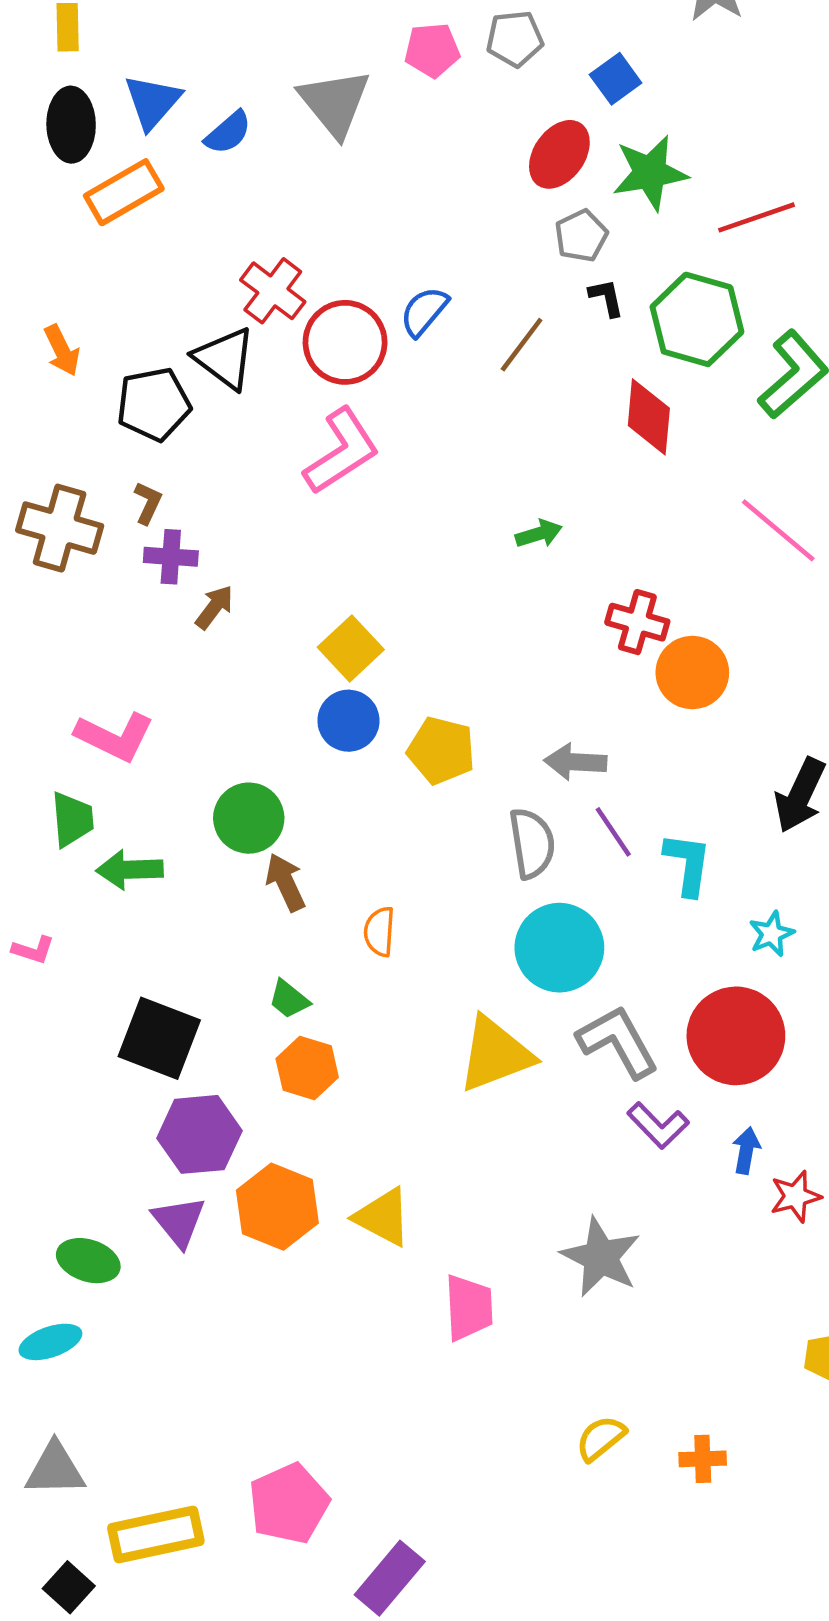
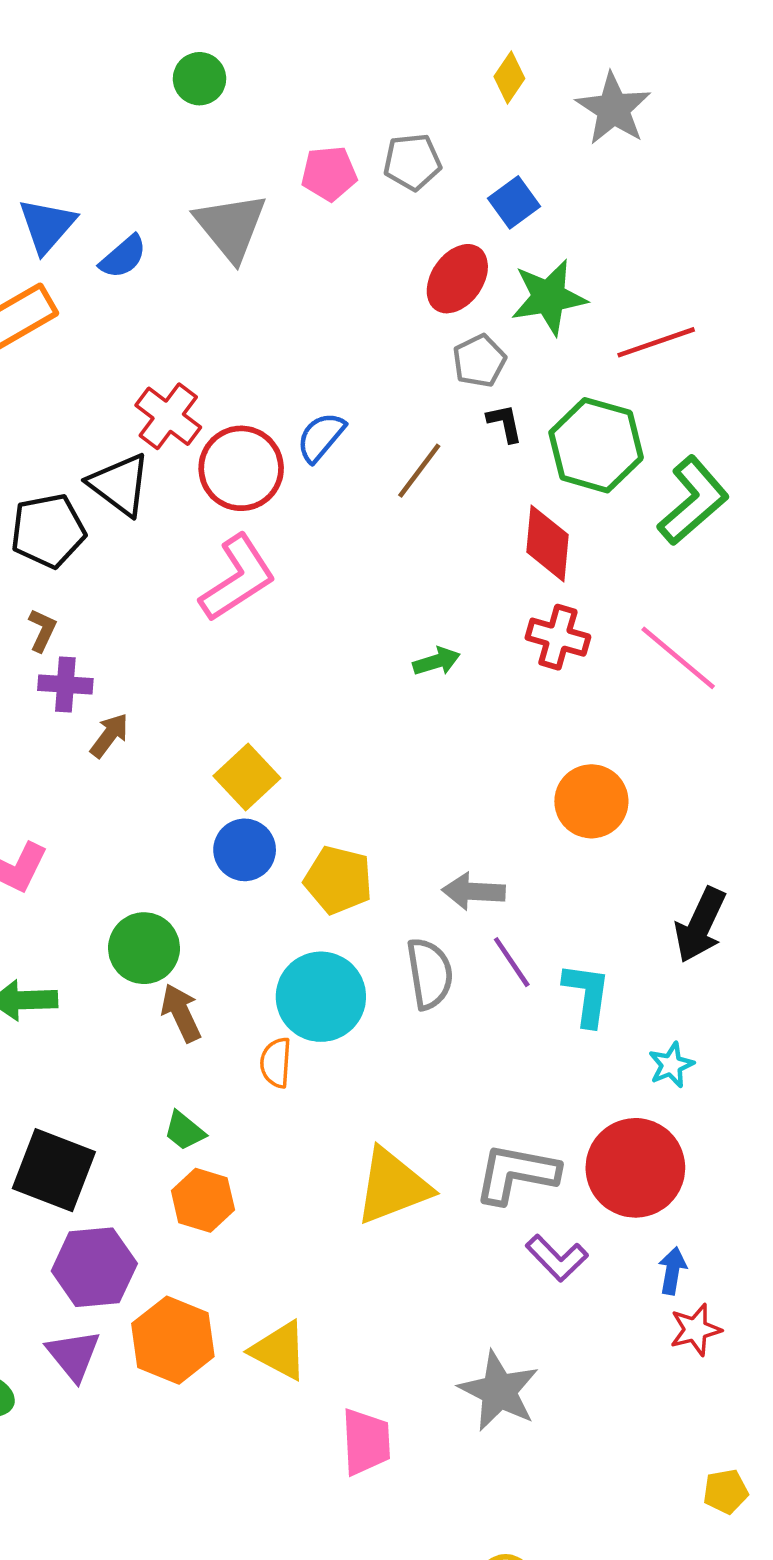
red cross: (637, 622) -> (558, 637), moved
cyan circle: (559, 948) -> (321, 997), moved
gray L-shape: (618, 1042) -> (516, 1174), turned -50
blue arrow: (746, 1151) -> (672, 1271), moved

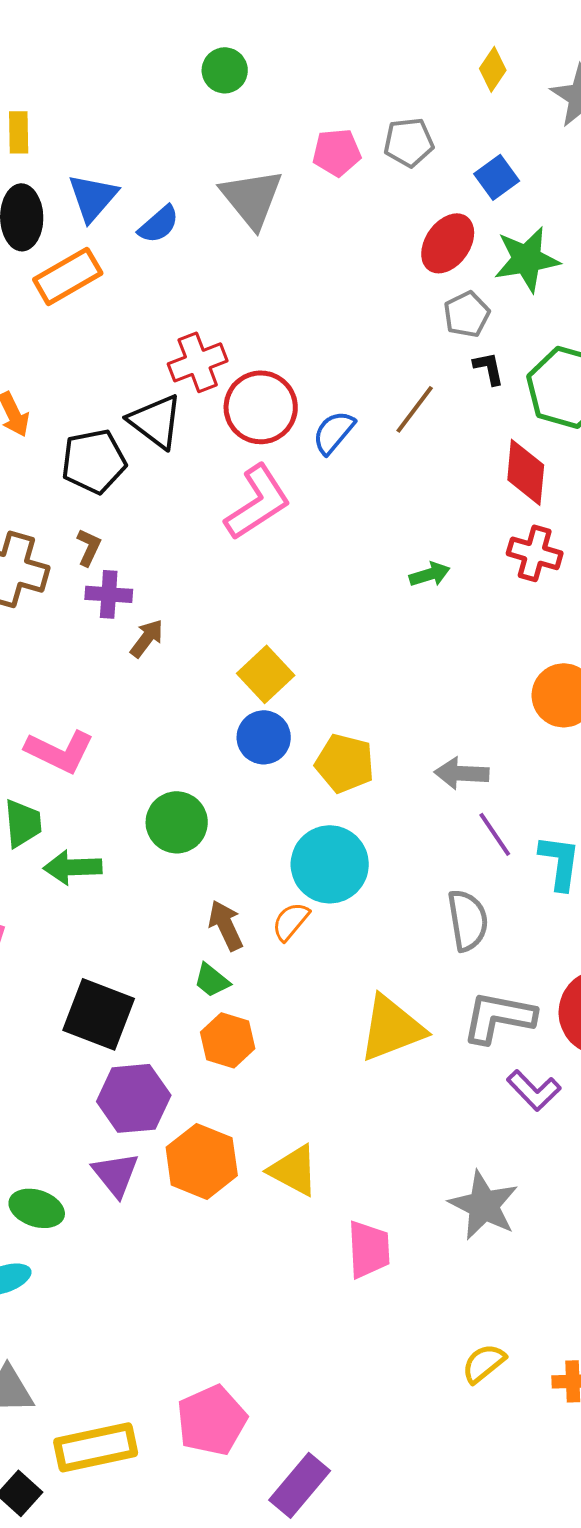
red cross: (168, 416) -> (198, 362), turned 32
blue semicircle: (321, 437) -> (334, 432), moved
gray semicircle: (430, 974) -> (468, 920), moved
brown arrow: (181, 1013) -> (226, 925), moved
orange semicircle: (276, 1063) -> (291, 921), turned 36

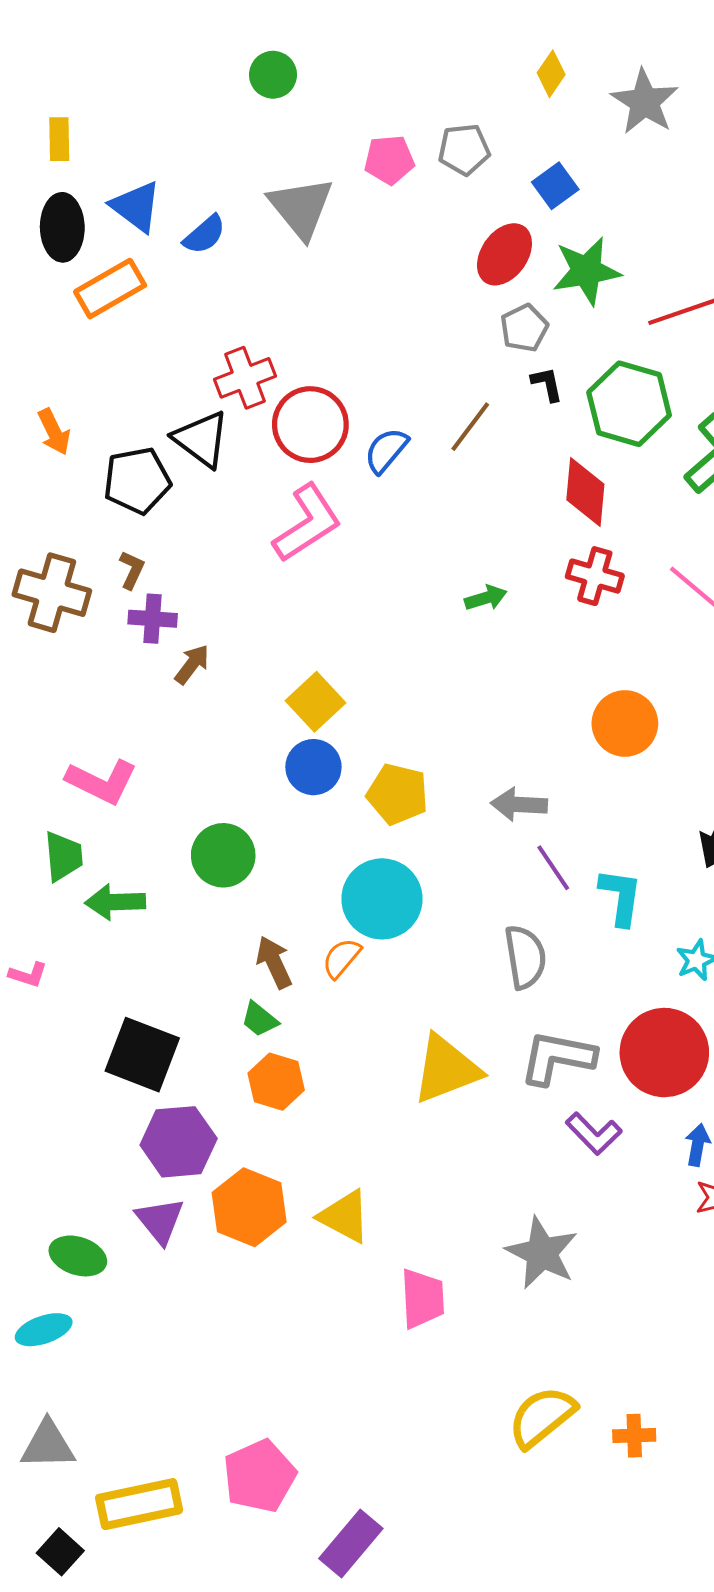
blue triangle: (93, 197) -> (136, 207), turned -34
yellow semicircle: (484, 1363) -> (542, 1417), size x1.5

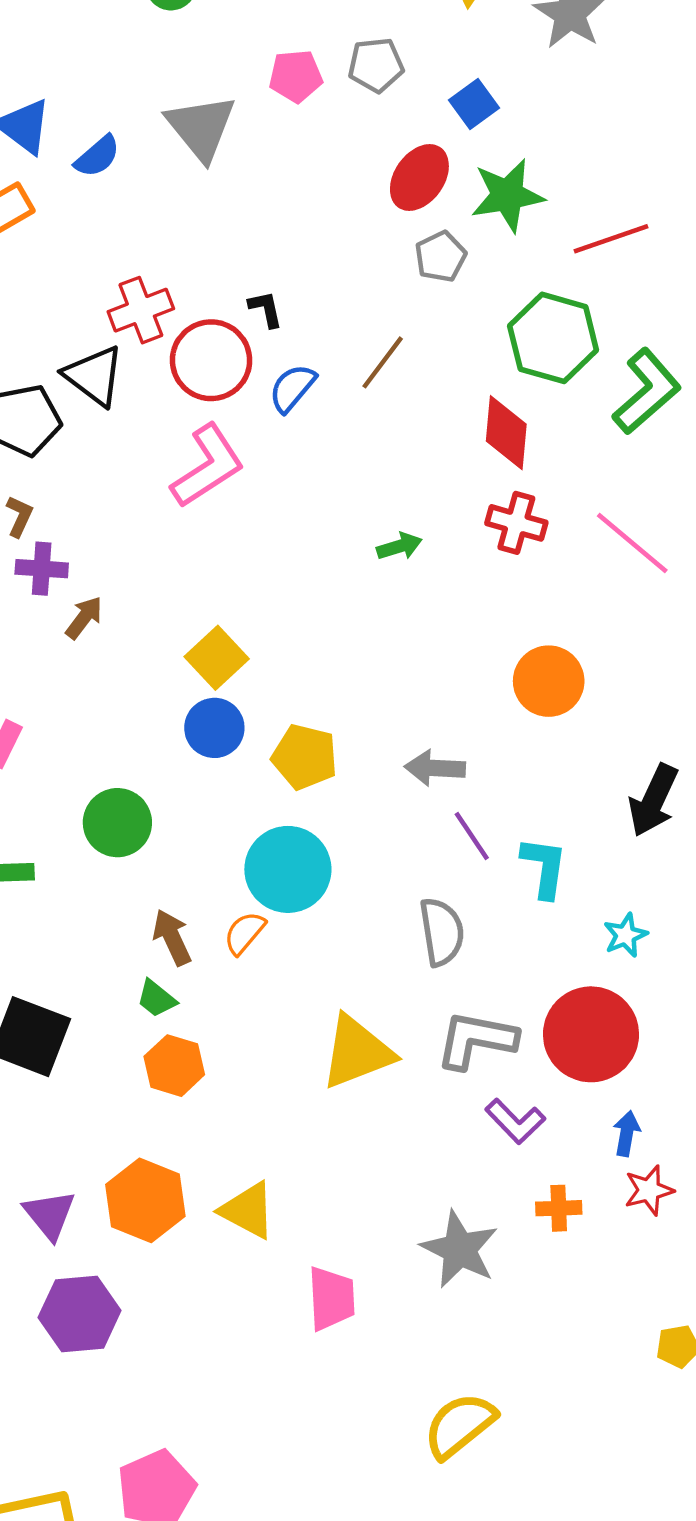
black L-shape: (547, 384) -> (266, 309), moved
purple hexagon: (179, 1142) -> (80, 1314), moved
orange cross: (634, 1436) -> (559, 1208), moved

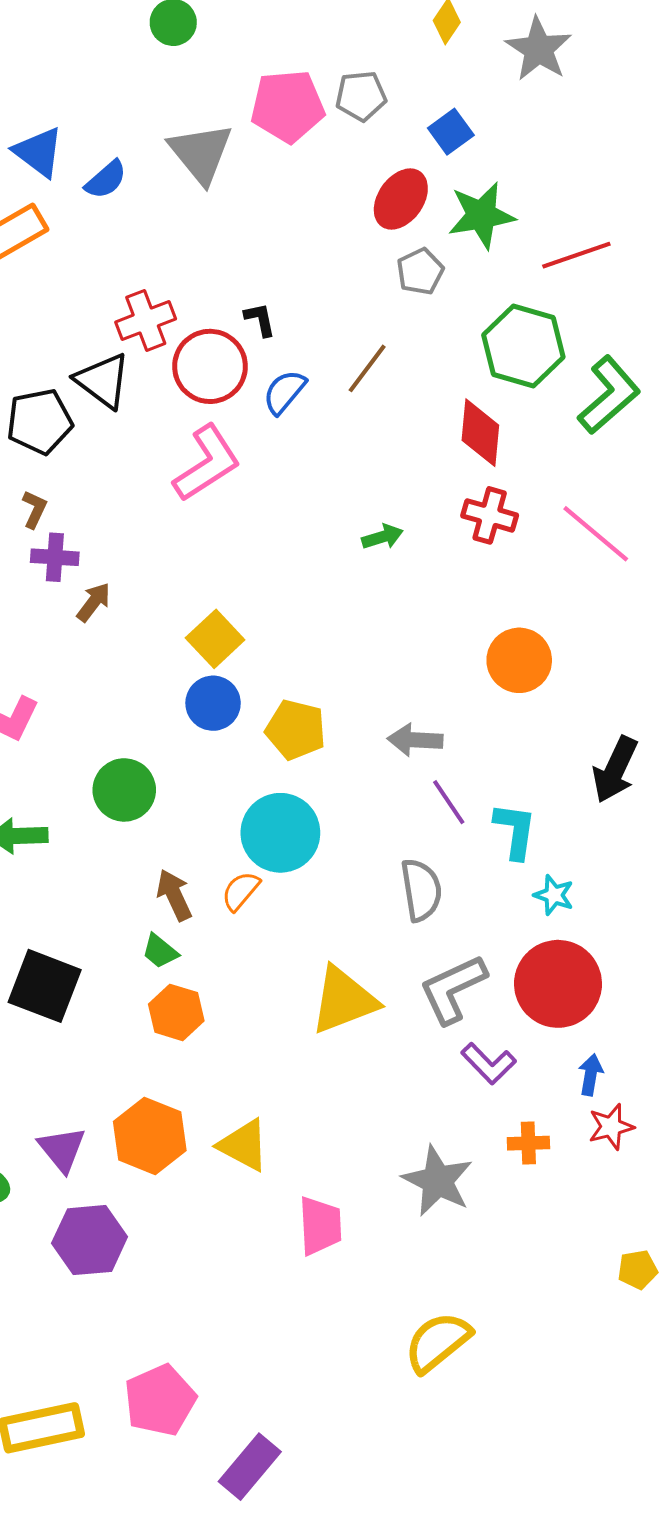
pink pentagon: (296, 76) -> (288, 106), size x1.5
cyan star: (626, 935) -> (554, 895), moved, turned -30
gray L-shape: (476, 1040) -> (453, 989), turned -36

